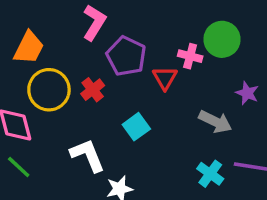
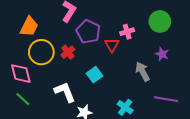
green circle: (222, 39) -> (160, 21), moved
pink cross: (190, 56) -> (127, 32), turned -32
gray arrow: (215, 122) -> (143, 72), turned -144
cyan cross: (210, 174) -> (125, 107), moved

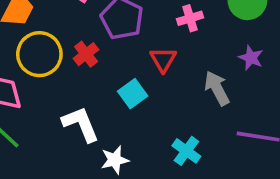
red triangle: (112, 45) -> (163, 60), moved

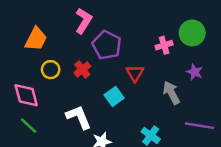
pink cross: (190, 18) -> (164, 45), moved
yellow circle: (39, 54) -> (51, 70), size x0.6

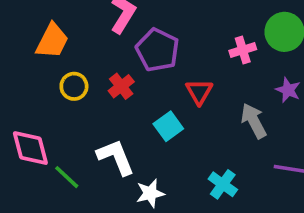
pink diamond: (26, 95) -> (30, 148), moved
green line: (29, 126) -> (67, 177), moved

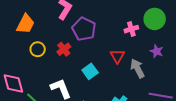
red triangle: (199, 92) -> (117, 56), moved

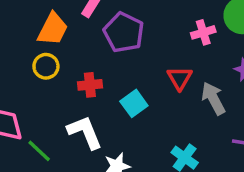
orange trapezoid: (25, 24) -> (53, 29), moved
red cross: (64, 49) -> (90, 85), moved, turned 32

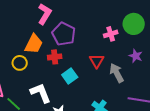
orange trapezoid: (53, 29) -> (34, 44), moved
yellow circle: (46, 66) -> (20, 63), moved
red cross: (90, 85) -> (55, 57), moved

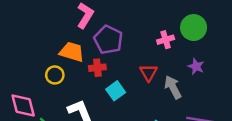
orange trapezoid: (34, 44) -> (72, 52), turned -100

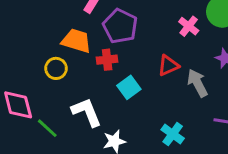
pink cross: (166, 40) -> (189, 26), turned -35
red triangle: (149, 73) -> (168, 66), turned 36

